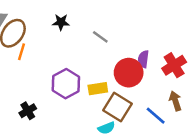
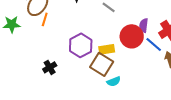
brown square: (118, 107) -> (102, 64), moved
blue line: (156, 116) -> (154, 44), moved

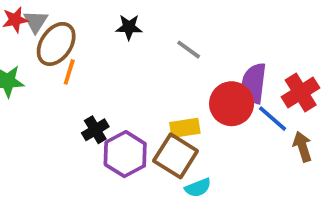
purple semicircle: (144, 25) -> (254, 83), size x1.5
purple hexagon: (81, 45) -> (125, 154), moved
black cross: (50, 67) -> (95, 130), moved

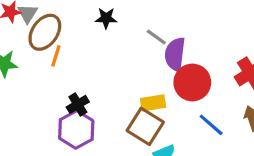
purple semicircle: (254, 83) -> (175, 54), moved
blue line: (273, 119) -> (211, 125), moved
purple hexagon: (125, 154) -> (76, 130), moved

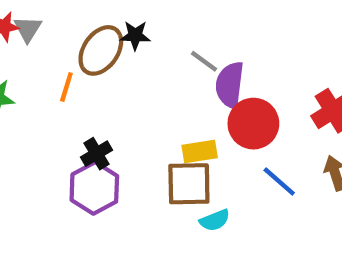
brown ellipse: (45, 32) -> (101, 50), moved
brown square: (145, 126) -> (189, 184), turned -33

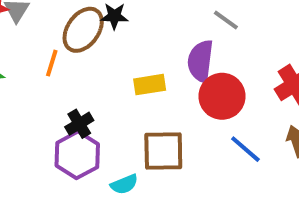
gray line: (204, 61) -> (226, 20), moved
yellow rectangle: (200, 151) -> (150, 85), moved
cyan semicircle: (215, 220) -> (124, 184), moved

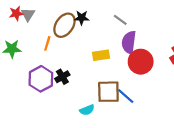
gray line: (226, 20) -> (120, 20), moved
blue line: (245, 149) -> (126, 96), moved
purple hexagon: (77, 155) -> (41, 79), moved

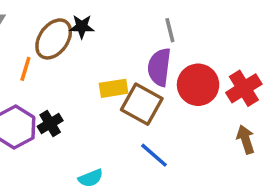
gray line: (120, 20) -> (170, 30), moved, turned 40
red circle: (141, 62) -> (198, 85), moved
brown square: (108, 92) -> (142, 104), moved, turned 30

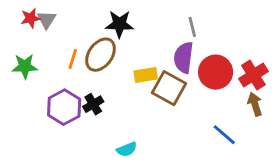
black star: (82, 27) -> (119, 24), size x1.4
brown ellipse: (54, 39) -> (101, 55), moved
brown arrow: (246, 139) -> (255, 104), moved
blue line: (154, 155) -> (224, 135), moved

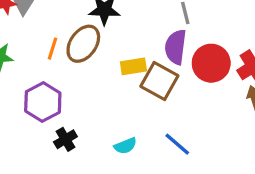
black cross: (93, 104) -> (65, 139), moved
blue line: (224, 135) -> (177, 144), moved
cyan semicircle: (127, 149) -> (125, 146), moved

